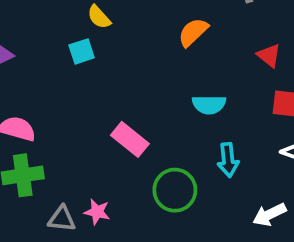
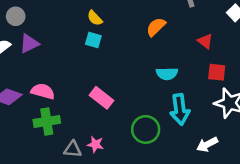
cyan square: (82, 51) -> (93, 40), moved, turned 35
pink rectangle: (130, 139) -> (101, 98), moved
cyan arrow: (228, 160) -> (180, 109), size x1.4

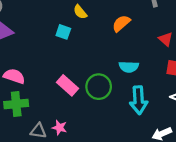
yellow semicircle: (95, 18) -> (80, 12), moved
green circle: (146, 129) -> (99, 87), moved

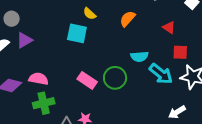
cyan square: (63, 32) -> (77, 33), size x1.5
cyan arrow: (139, 100) -> (161, 74), moved, turned -40

